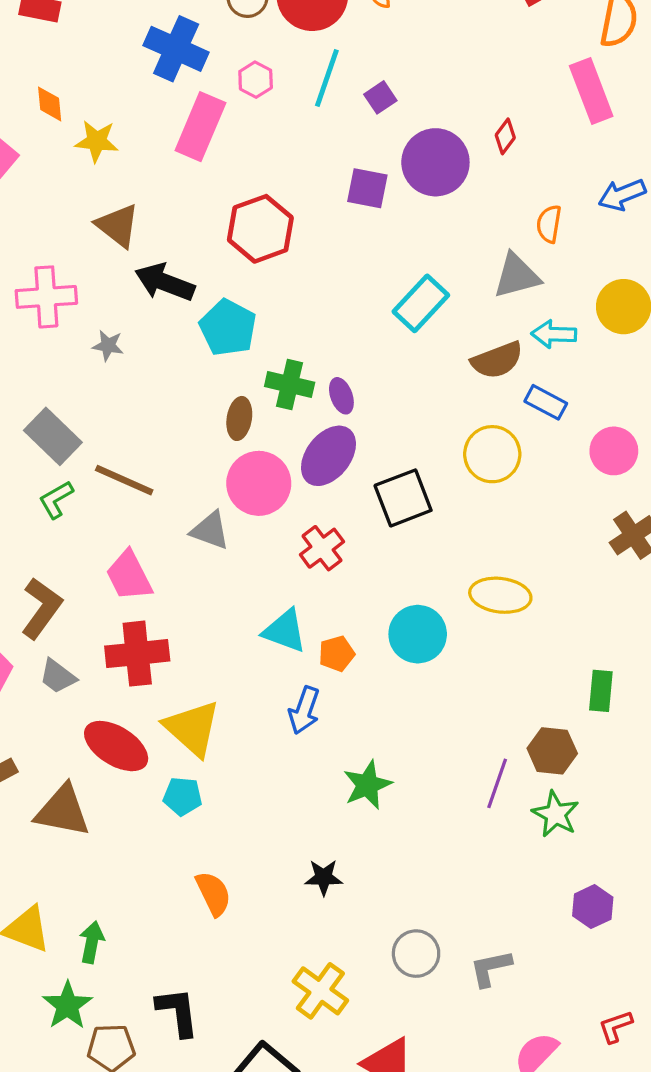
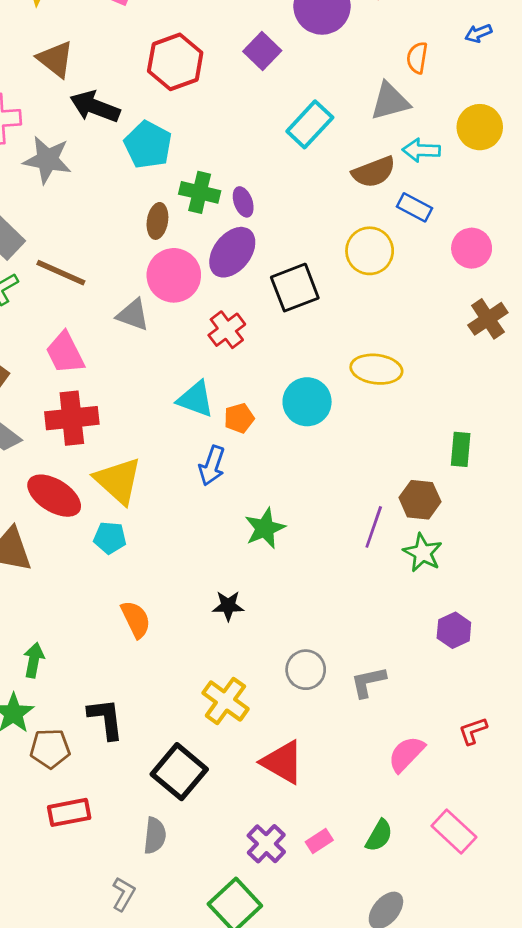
purple square: (367, 188) -> (262, 51), moved, turned 33
blue arrow: (622, 195) -> (478, 33), size x0.7
gray star: (108, 346) -> (47, 160), size x1.8

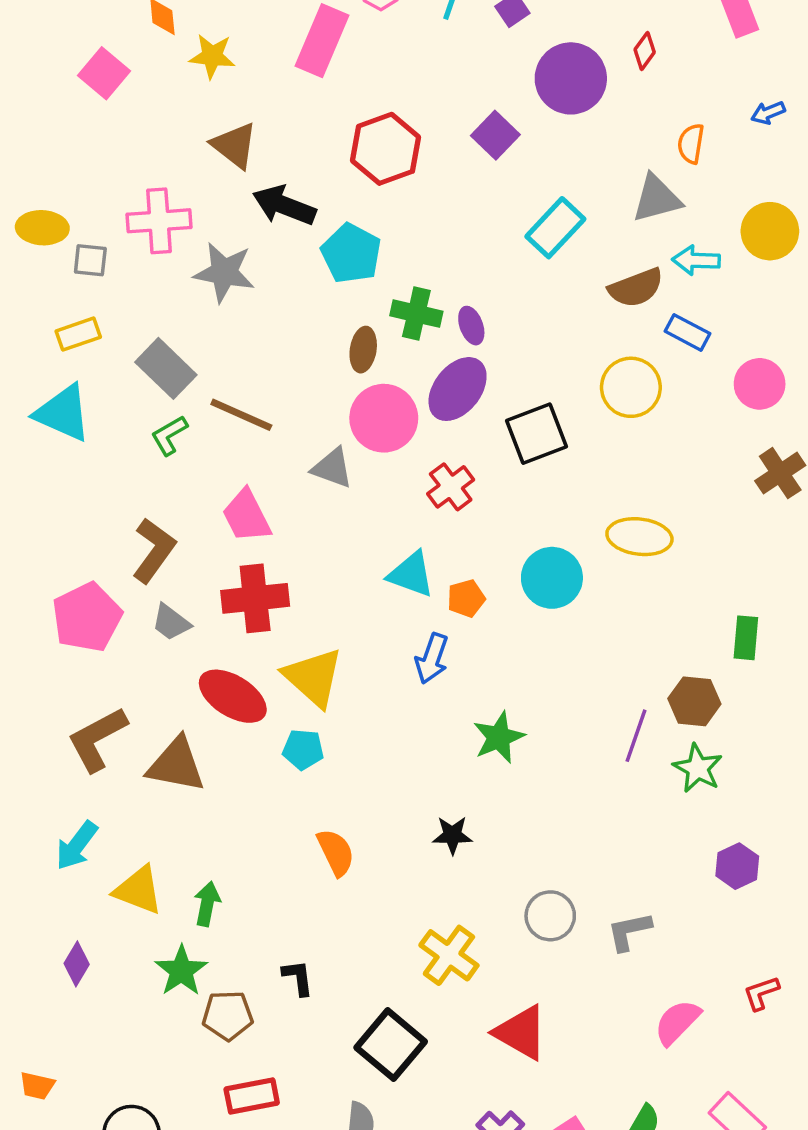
black L-shape: (106, 719) -> (298, 978), size x0.7

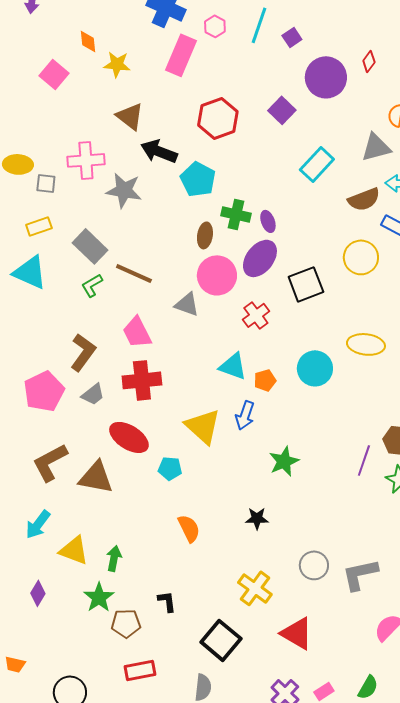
gray trapezoid: (171, 622) -> (93, 394), turned -75
yellow triangle: (313, 677) -> (203, 426), moved
gray L-shape: (629, 931) -> (360, 574), size x1.4

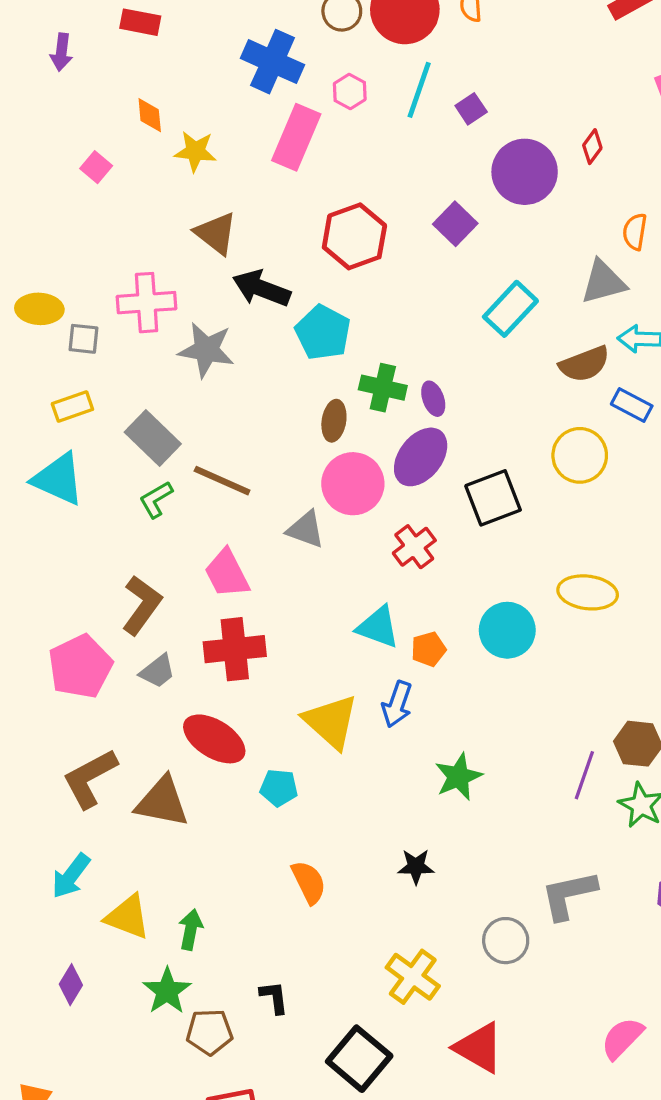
pink square: (54, 74) -> (96, 167), size x0.7
gray L-shape: (360, 574) -> (569, 895), moved

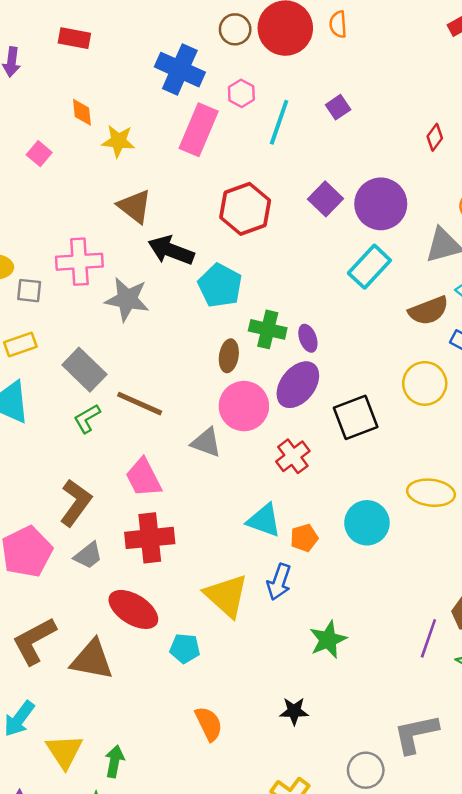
cyan line: (419, 90) -> (279, 122), moved
purple circle: (525, 172) -> (381, 204), moved
yellow triangle: (128, 917) -> (64, 751), turned 36

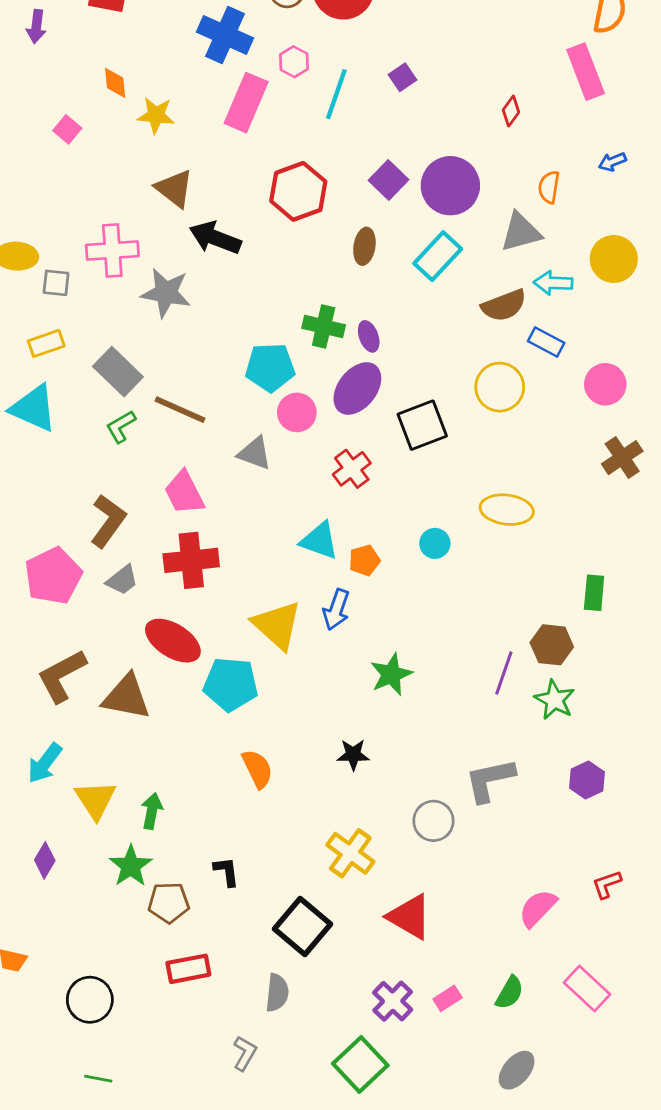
cyan pentagon: (220, 285) -> (270, 367), moved, turned -30
brown ellipse: (229, 356) -> (364, 246), moved
pink circle: (244, 406) -> (297, 412), size x0.7
cyan circle: (367, 523) -> (435, 543), size x0.6
cyan pentagon: (185, 648) -> (231, 684), size x1.6

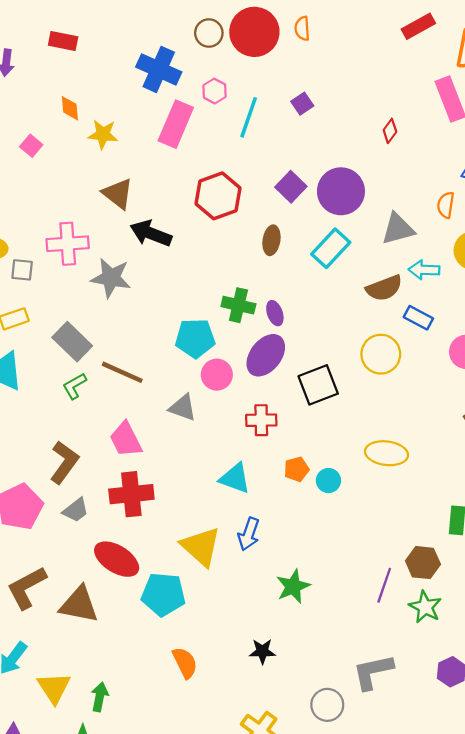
orange semicircle: (549, 187) -> (446, 205), moved
red cross: (352, 469) -> (261, 420), turned 36
orange pentagon: (364, 560) -> (297, 469), moved

